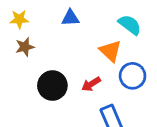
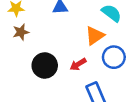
orange triangle: (110, 51) -> (95, 36), turned 42

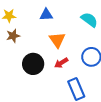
orange triangle: (95, 36) -> (57, 40), moved, turned -30

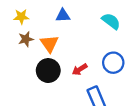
orange triangle: (57, 40) -> (49, 44), moved

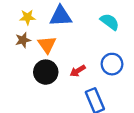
blue triangle: (63, 16) -> (61, 16), size x1.5
yellow star: (21, 17) -> (27, 17), moved

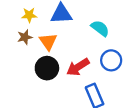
cyan semicircle: (110, 22) -> (100, 28), moved
red arrow: (78, 71) -> (78, 67), size x1.5

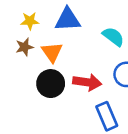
red arrow: (78, 67) -> (87, 82), turned -140

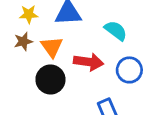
red arrow: (87, 82) -> (89, 62), moved

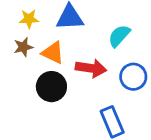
cyan semicircle: (116, 31) -> (119, 36), turned -85
orange triangle: (52, 47) -> (53, 53), turned -30

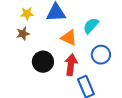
orange triangle: (53, 53) -> (69, 38), moved
red arrow: (91, 68) -> (71, 65), moved, turned -90

